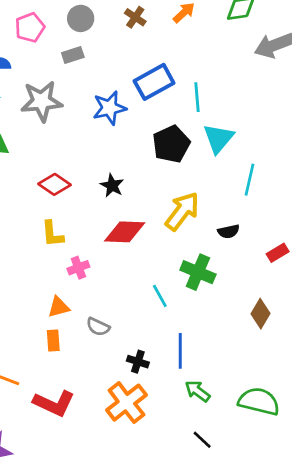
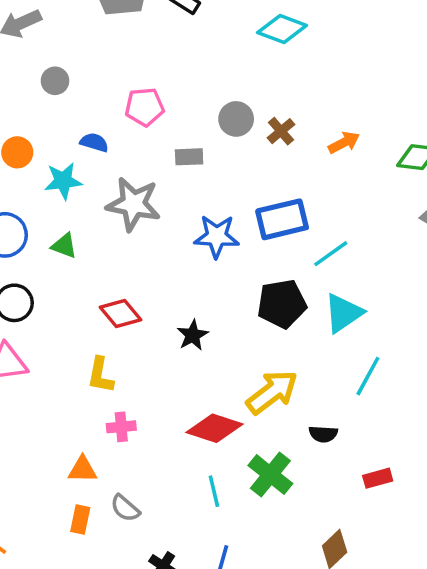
gray circle: (81, 18) -> (236, 119), moved
cyan line: (197, 97) -> (331, 254), turned 44
red diamond: (125, 232) -> (214, 428), moved
orange rectangle: (53, 340) -> (80, 519), moved

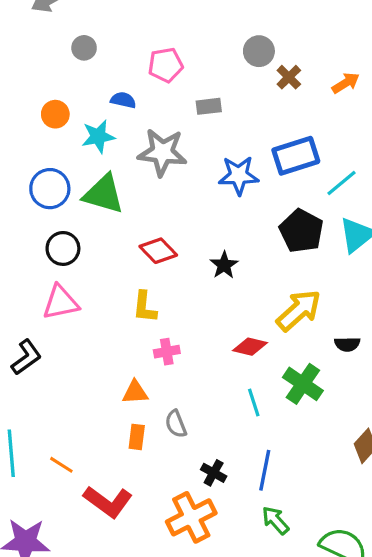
gray circle: (236, 119) -> (259, 51), moved
green triangle: (64, 246) -> (104, 194), size x1.8
black pentagon: (282, 304) -> (301, 231), turned -30
red diamond: (214, 428) -> (250, 347), size x0.7
gray semicircle: (125, 508) -> (176, 424), turned 32

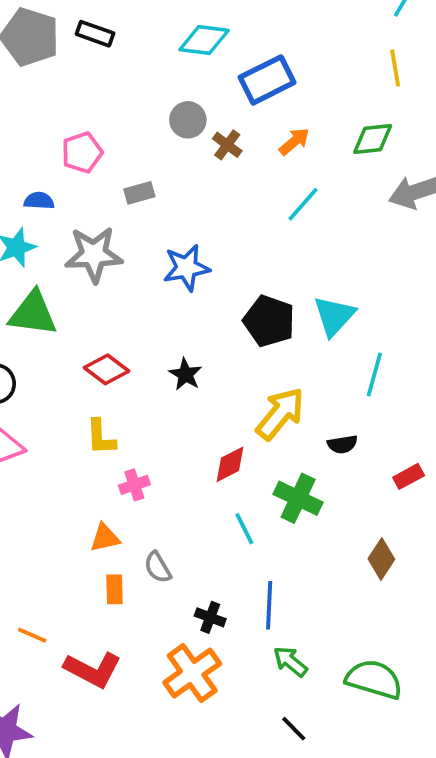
blue rectangle: (296, 156) -> (267, 80), moved
cyan line: (342, 183) -> (303, 204), moved
red diamond: (250, 347) -> (230, 464), turned -32

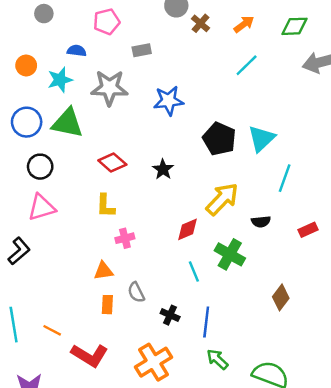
red rectangle: (409, 476) -> (308, 230), moved
black cross: (210, 617) -> (170, 315), moved

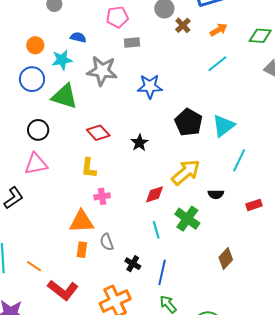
pink pentagon: (107, 22) -> (117, 17), moved
blue circle: (27, 122) -> (32, 79), moved
orange triangle: (103, 271) -> (82, 222), size x1.5

